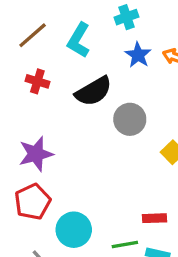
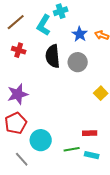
cyan cross: (126, 17) -> (61, 11), moved
black semicircle: (94, 91) -> (53, 56), turned 115
gray circle: (130, 119) -> (78, 62), moved

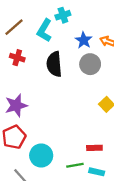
gray circle: (78, 62) -> (90, 64), moved

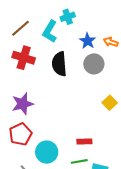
red cross: (17, 58) -> (24, 58), size x1.5
red rectangle: (94, 148) -> (84, 142), moved

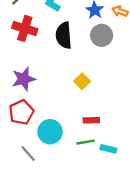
yellow square: (110, 103) -> (82, 81), moved

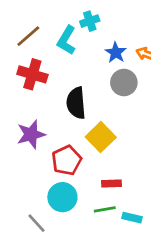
black semicircle: (64, 35) -> (76, 103), moved
yellow square: (82, 81) -> (101, 137), size x1.5
red pentagon: (21, 112) -> (67, 160), moved

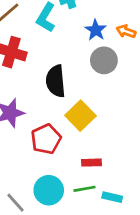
cyan circle: (62, 197) -> (49, 190), moved

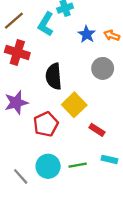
gray circle: (104, 60) -> (103, 68), moved
red rectangle: (92, 163) -> (97, 130), moved, turned 35
cyan rectangle: (112, 197) -> (109, 159), moved

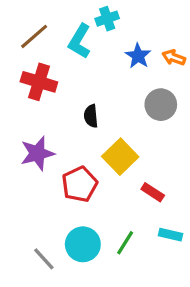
black semicircle: (54, 76) -> (91, 116), size x0.6
green line: (78, 165) -> (125, 243), turned -48

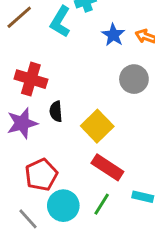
red cross: (39, 82) -> (31, 79), moved
black semicircle: (91, 116) -> (56, 111), moved
red pentagon: (80, 184) -> (41, 175), moved
red rectangle: (153, 192) -> (107, 167), moved, size x1.5

